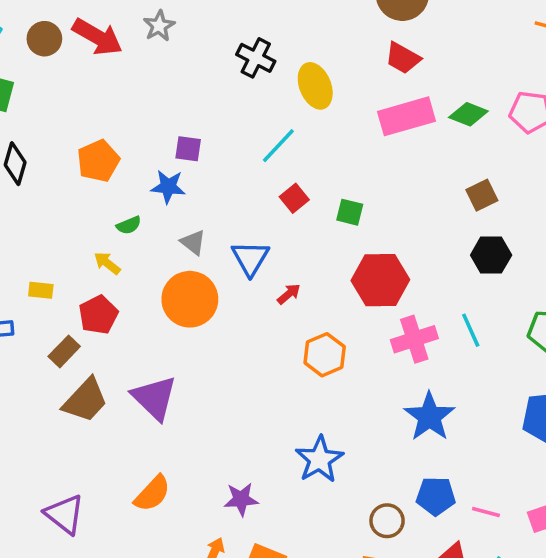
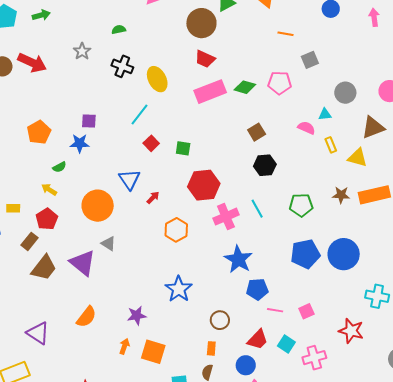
gray star: (159, 26) -> (82, 51), moved
gray triangle: (193, 242) -> (108, 244), moved
blue pentagon: (436, 496) -> (257, 289), moved

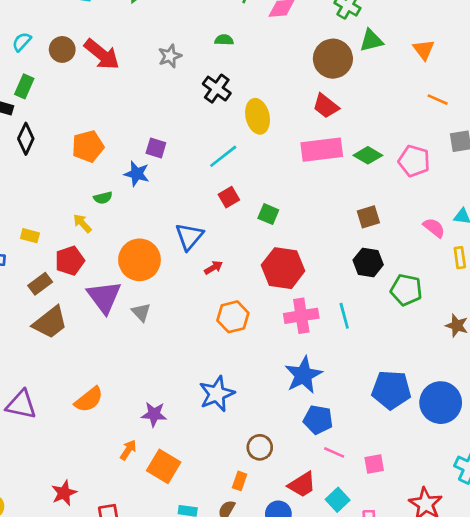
green pentagon: (301, 205) -> (406, 290), moved
purple triangle: (83, 263) -> (104, 297), moved
purple triangle: (38, 333) -> (21, 405), turned -35

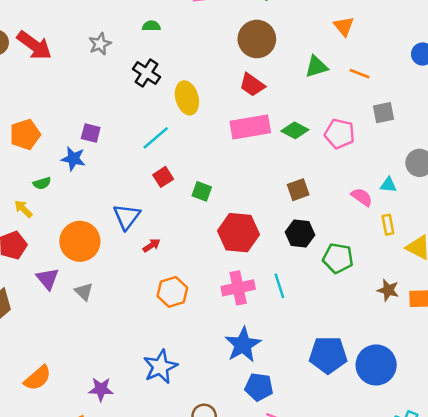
green triangle: (371, 41) -> (316, 67), moved
red hexagon: (283, 268) -> (238, 233), moved
purple triangle: (104, 297) -> (48, 279), size x0.7

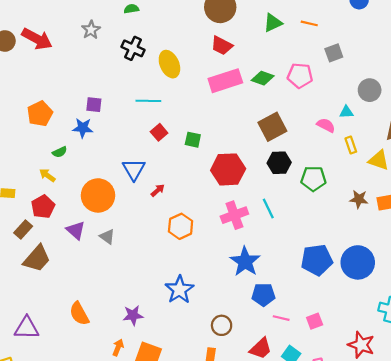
cyan line: (156, 138) -> (148, 101), turned 50
brown square: (298, 190) -> (272, 127), size x1.5
orange semicircle: (38, 378) -> (79, 314), turned 110

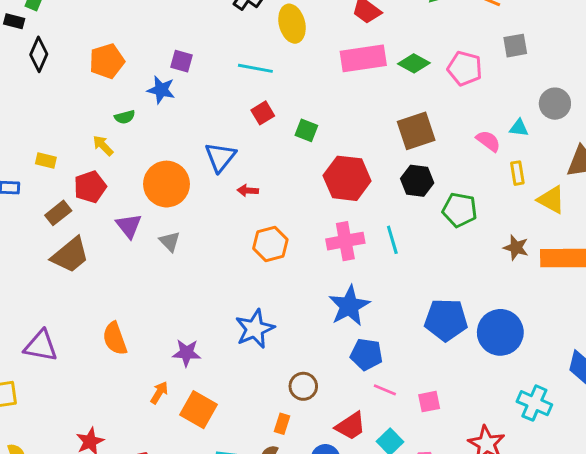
red arrow: (158, 190) -> (248, 191), turned -144

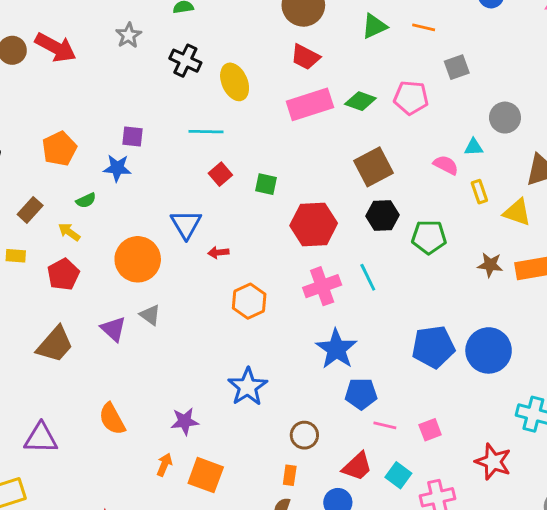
brown rectangle: (58, 213) -> (30, 210), moved
purple triangle: (129, 226) -> (113, 329), moved

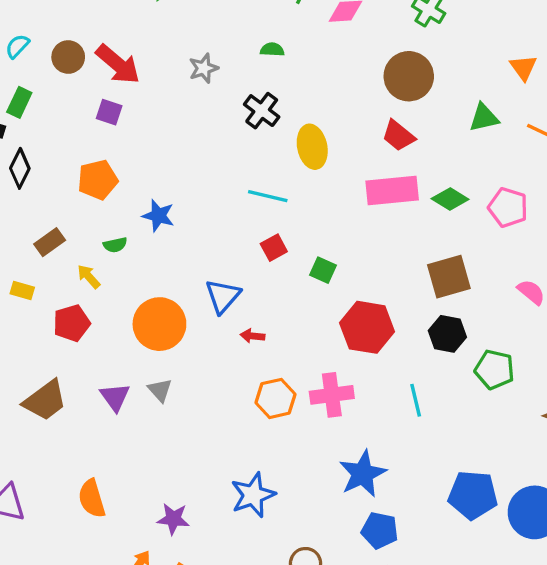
purple square: (132, 136) -> (109, 112), moved
pink cross: (322, 286) -> (332, 395), moved

